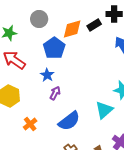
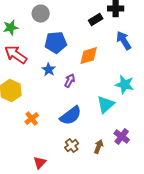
orange diamond: (72, 29) -> (89, 56), moved
blue pentagon: (54, 48) -> (56, 43), turned 30
purple arrow: (55, 93) -> (70, 81), moved

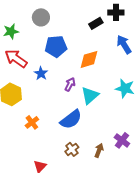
blue star: (49, 70) -> (41, 73), moved
cyan triangle: (106, 105) -> (90, 95), moved

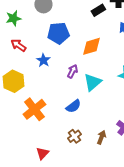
red arrow: (16, 58) -> (18, 45), size x0.7
blue semicircle: (71, 119) -> (73, 106), size x0.7
orange cross: (32, 122) -> (34, 109), size x1.6

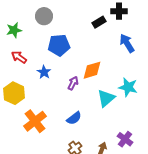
orange diamond: (91, 46) -> (92, 70), moved
cyan triangle: (92, 82) -> (106, 98), moved

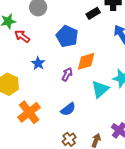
blue pentagon: (59, 45) -> (67, 36), moved, turned 30
red arrow: (19, 57) -> (22, 36), moved

